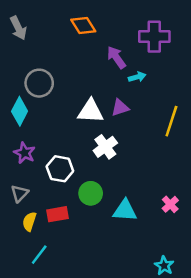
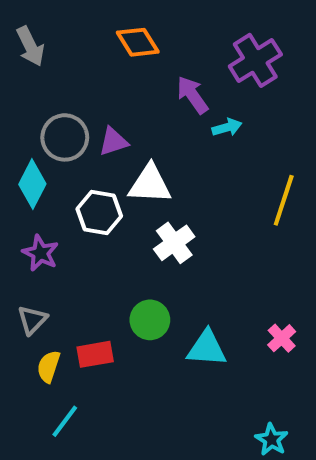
purple cross: (154, 37) -> (255, 60), turned -32
purple triangle: (120, 108) -> (113, 142), moved
white hexagon: (60, 169) -> (99, 212), moved

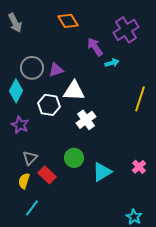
gray triangle: (32, 320) -> (30, 158), moved
cyan triangle: (207, 348) -> (102, 172), turned -35
red rectangle: (95, 354) -> (47, 175), turned 54

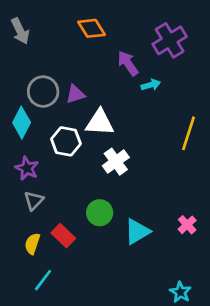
gray triangle: (30, 158) -> (34, 201), moved

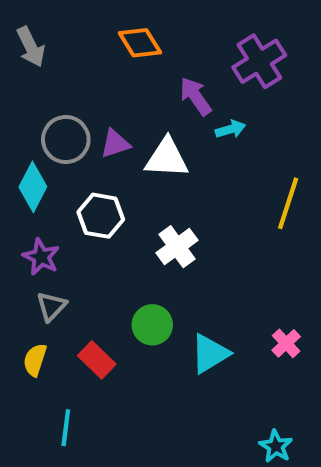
white triangle: (100, 123) -> (167, 158), moved
yellow semicircle: (32, 244) -> (35, 360), moved
cyan line: (43, 280) -> (66, 428), turned -30

